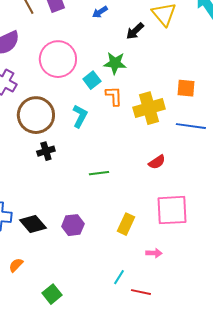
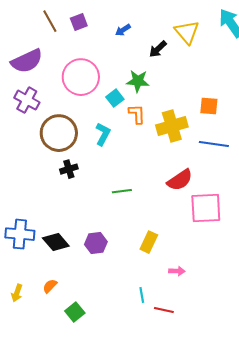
red semicircle: (157, 162) -> (180, 180), size x1.5
pink square: (172, 210) -> (206, 208), moved
orange semicircle: (16, 265) -> (50, 286), moved
cyan line: (119, 277) -> (142, 295), turned -42

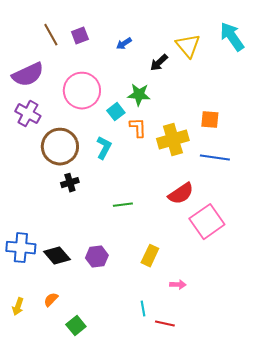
pink square: (206, 208) -> (207, 222), turned -32

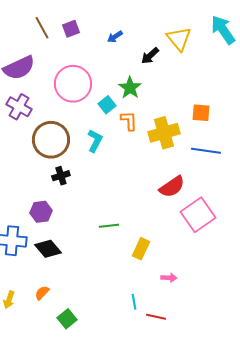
green star: (139, 95) -> (130, 88), turned 30
green line: (123, 205) -> (109, 226), moved
purple hexagon: (97, 257) -> (41, 212), moved

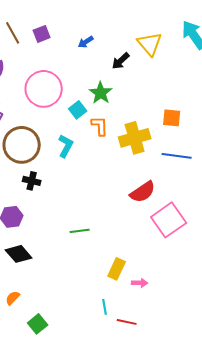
black cross: (61, 176) -> (32, 181), turned 30
yellow rectangle: (141, 249) -> (117, 269), moved

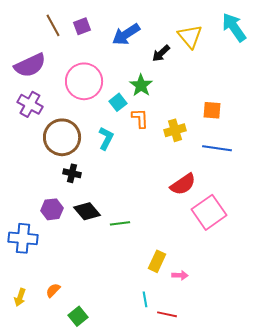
blue arrow: (86, 42) -> (126, 34), size x1.8
yellow cross: (135, 138) -> (175, 130), size x0.7
black diamond: (19, 254) -> (87, 211), moved

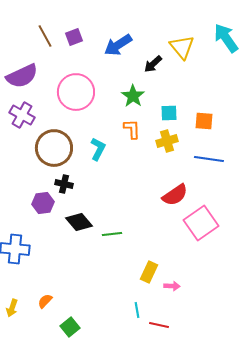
cyan square: (118, 102) -> (169, 113), moved, turned 36
purple hexagon: (52, 209) -> (43, 203), moved

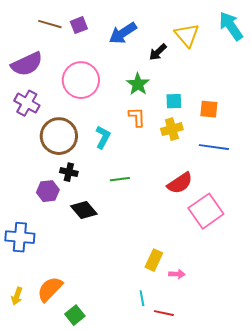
brown line: (45, 36) -> (50, 24), turned -45
green line: (112, 234) -> (120, 179), moved
orange semicircle: (45, 301) -> (50, 289), size x1.8

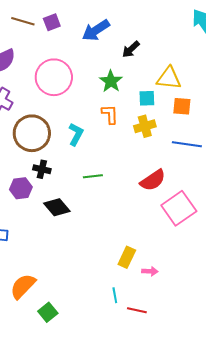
yellow triangle: (187, 35) -> (169, 78), moved, turned -44

